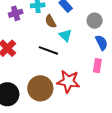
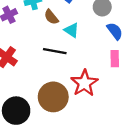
red star: (68, 81) -> (84, 83), turned -30

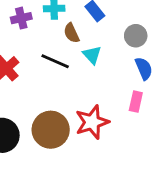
black line: (55, 51) -> (55, 61), moved

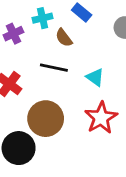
cyan triangle: (92, 55) -> (95, 77), moved
brown circle: (51, 130) -> (46, 119), moved

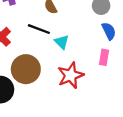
cyan triangle: (95, 77) -> (62, 42), moved

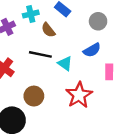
blue semicircle: (109, 31) -> (92, 50), moved, turned 96
brown circle: (26, 69) -> (34, 96), size x0.7

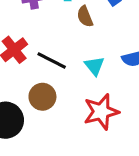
black line: (40, 54) -> (52, 61), moved

